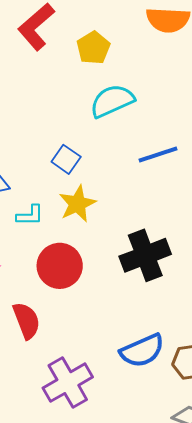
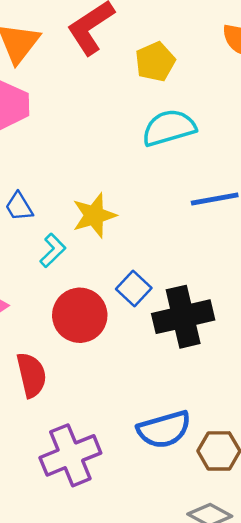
blue square: (66, 159) -> (134, 289), moved
yellow star: (77, 204) -> (94, 215), moved
cyan L-shape: (30, 215) -> (53, 250), turned -52

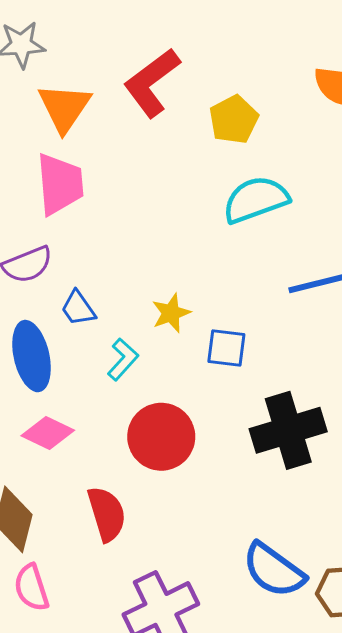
yellow star: (94, 215) -> (171, 313), size x0.7
blue square: (134, 289) -> (226, 348), moved, turned -32
blue semicircle: (164, 429) -> (274, 570), turned 56

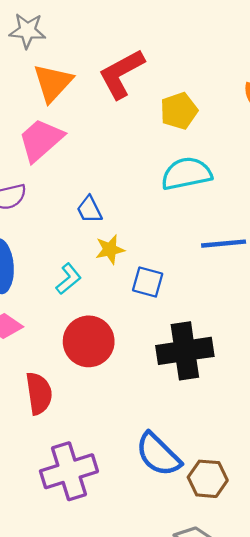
pink trapezoid: (60, 184) -> (41, 140), turned -135
blue trapezoid: (78, 308) -> (89, 210), moved

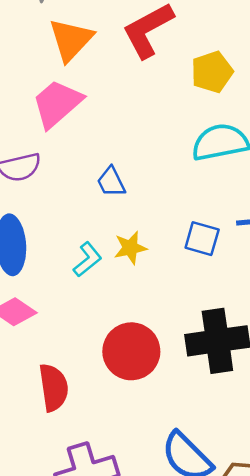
yellow star: (110, 249) -> (130, 248), moved
blue square: (148, 282) -> (202, 239), moved
red circle: (89, 341) -> (131, 351), moved

